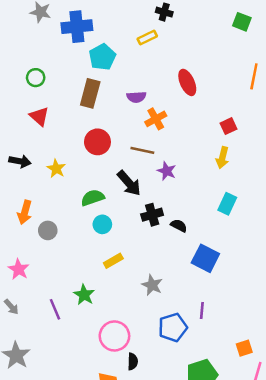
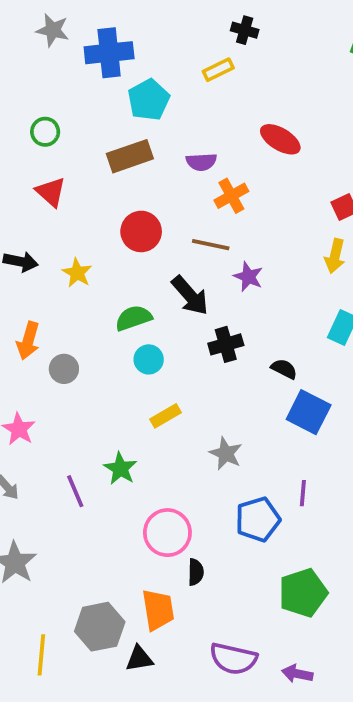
red ellipse: (187, 82) -> (280, 139), turned -35
brown rectangle: (90, 93) -> (130, 156), turned 56
black semicircle: (179, 226) -> (284, 369), moved

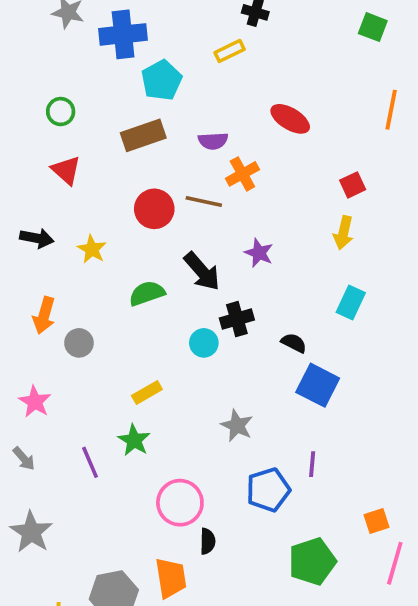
brown line: (211, 245) -> (204, 202), moved
cyan circle: (149, 359) -> (204, 343), moved
yellow rectangle: (166, 416) -> (147, 392), moved

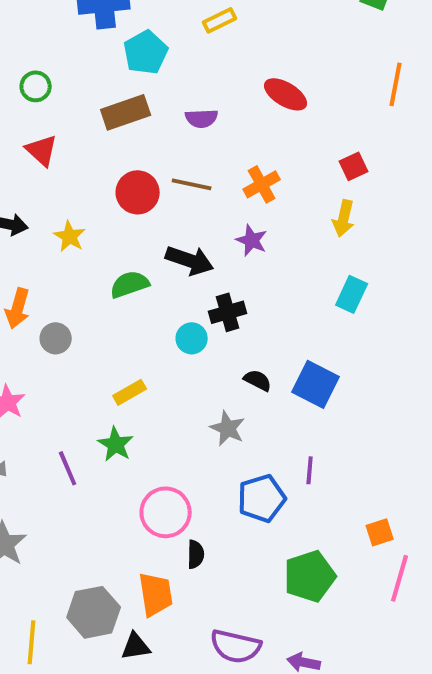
orange cross: (242, 174) -> (262, 184), moved
black arrow: (202, 271) -> (190, 260), turned -30
black semicircle: (294, 343) -> (258, 380), moved

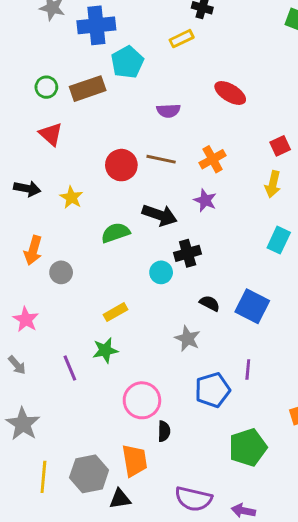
brown rectangle: (126, 112) -> (88, 89), moved
green star: (116, 444) -> (105, 350), turned 30
yellow line: (32, 642) -> (43, 477), moved

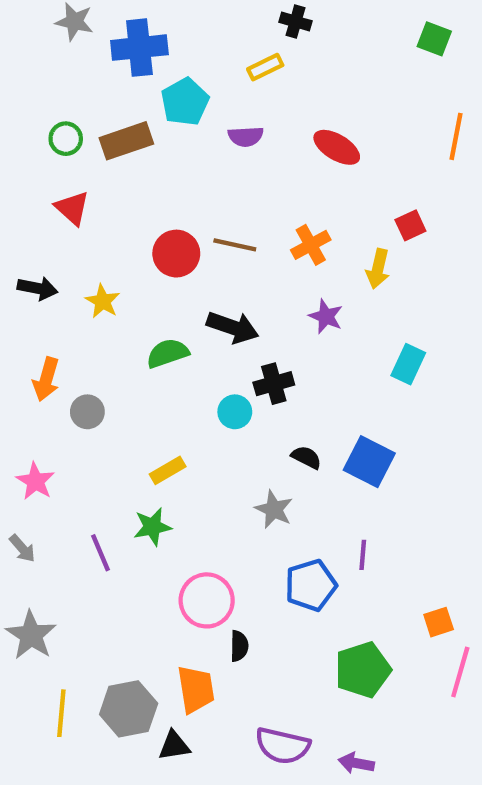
purple semicircle: (168, 111) -> (246, 136), moved
yellow arrow: (273, 184) -> (378, 269), moved
purple star: (205, 200) -> (326, 316), moved

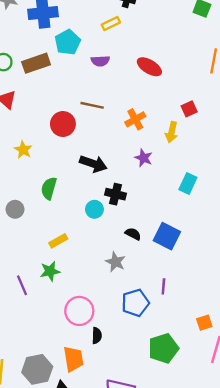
brown line: (235, 245) -> (92, 105), moved
green semicircle: (168, 353) -> (49, 188), moved, turned -55
black cross: (274, 384) -> (115, 194), turned 30

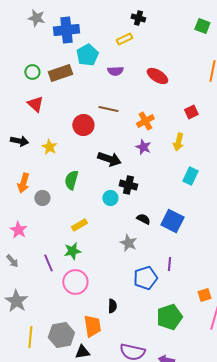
yellow arrow: (172, 132) -> (178, 142), moved
purple star: (144, 158) -> (143, 147), moved
pink circle: (79, 311) -> (75, 282), moved

